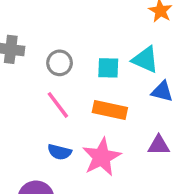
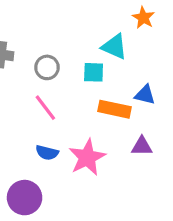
cyan triangle: (145, 60) -> (114, 47), moved
orange rectangle: (110, 110) -> (114, 109), moved

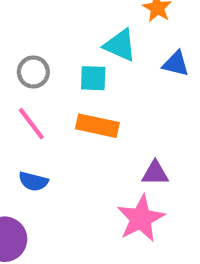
blue triangle: (145, 95) -> (176, 64), moved
orange rectangle: (114, 109) -> (97, 126), moved
pink star: (87, 157) -> (141, 219), moved

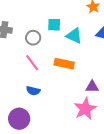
cyan triangle: (120, 45) -> (74, 36), moved
cyan square: (93, 78) -> (54, 25), moved

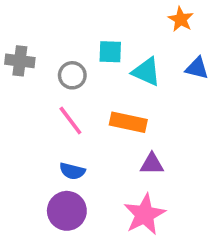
purple triangle: (92, 87) -> (152, 164), moved
pink star: (85, 109) -> (145, 214), moved
purple circle: (19, 119) -> (67, 211), moved

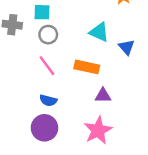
cyan square: (110, 52) -> (42, 12), moved
blue triangle: (197, 68) -> (127, 47), moved, turned 35

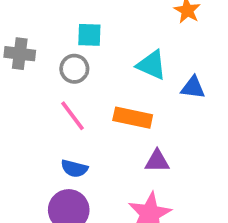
cyan square: (42, 12) -> (89, 35), moved
blue triangle: (127, 47) -> (193, 88), turned -42

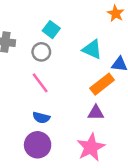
cyan square: (89, 35) -> (51, 30), turned 35
orange rectangle: (133, 118) -> (102, 84), moved, turned -50

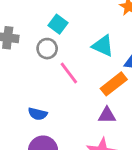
pink line: (40, 83) -> (69, 73), moved
blue semicircle: (41, 118) -> (38, 114), moved

